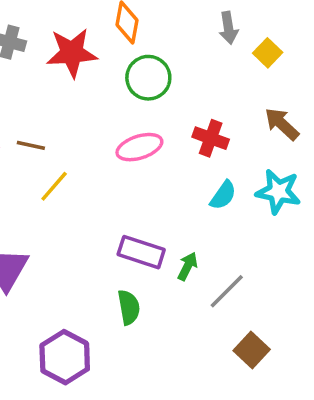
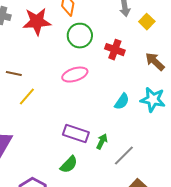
red cross: (211, 138) -> (115, 50), moved
green semicircle: (129, 307) -> (69, 165), turned 54

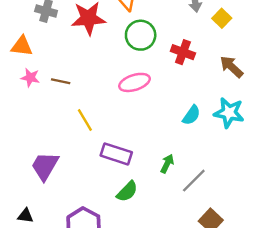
yellow line: (27, 97) -> (85, 120), moved, turned -72
purple rectangle: (76, 134) -> (116, 154), moved

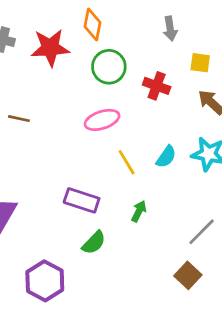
yellow square: (222, 18) -> (200, 63), moved, turned -36
yellow line: (85, 120) -> (127, 162), moved
gray line: (194, 181) -> (202, 232), moved

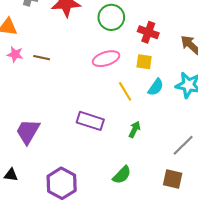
yellow square: (200, 63) -> (144, 62), moved
green semicircle: (94, 243) -> (122, 175), moved
brown square: (188, 275) -> (173, 179), turned -30

